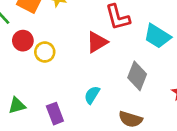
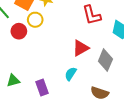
red triangle: (97, 42) -> (81, 48), moved
yellow circle: (45, 52) -> (35, 20), moved

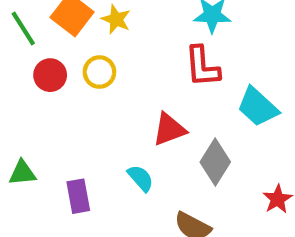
yellow circle: (35, 20) -> (99, 72), moved
cyan semicircle: (71, 74) -> (141, 178), turned 96

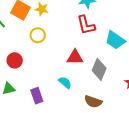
red circle: (50, 75) -> (15, 60), moved
red triangle: (169, 129) -> (75, 57), turned 30

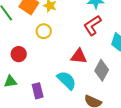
red L-shape: (86, 25) -> (92, 25), turned 65
cyan semicircle: (65, 83) -> (67, 80), size x1.5

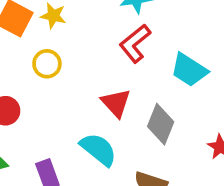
red triangle: (79, 56) -> (116, 103), turned 48

